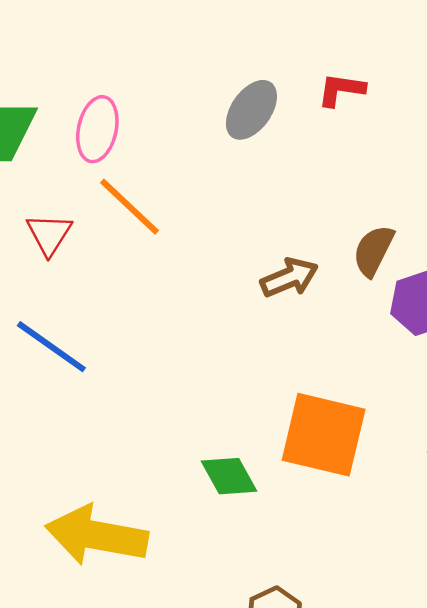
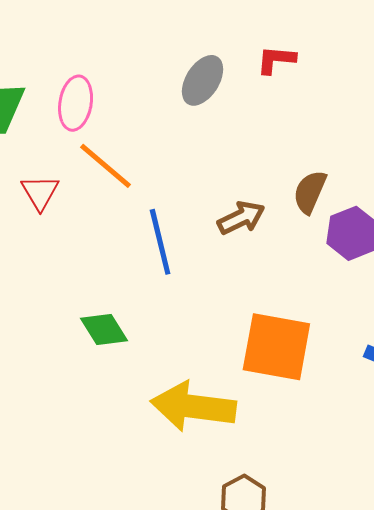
blue line: (51, 347) -> (160, 242), moved, turned 44
green diamond: (229, 476) -> (104, 330), moved
yellow arrow: (97, 535) -> (193, 407), moved

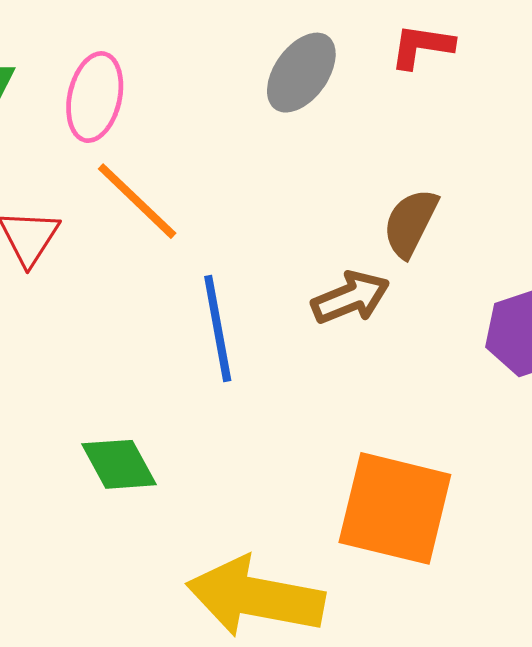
brown semicircle: (310, 192) -> (410, 223), moved

